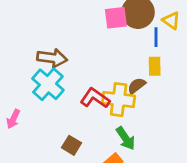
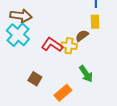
yellow cross: (119, 100) -> (69, 46), size x0.7
green arrow: (126, 138) -> (86, 74), moved

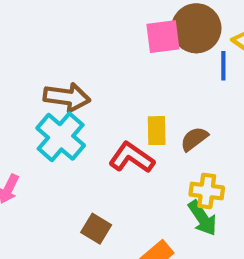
yellow rectangle: (95, 22) -> (157, 131), moved
yellow cross: (69, 46) -> (207, 191), moved

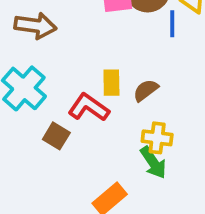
brown arrow: (67, 97) -> (35, 26), moved
brown square: (96, 229) -> (56, 136), moved

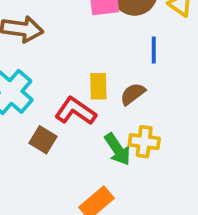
blue line: (172, 24) -> (154, 50), moved
green arrow: (153, 163) -> (117, 149), moved

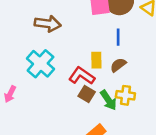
blue line: (154, 50) -> (118, 37), moved
brown square: (43, 140) -> (87, 94), moved

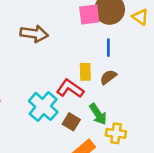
cyan cross: (40, 64) -> (43, 106), moved
brown square: (87, 94) -> (71, 122), moved
yellow cross: (125, 95) -> (116, 133), moved

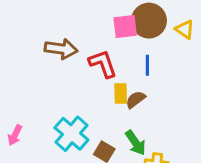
brown semicircle: (108, 77) -> (136, 99), moved
red L-shape: (70, 89) -> (103, 64), moved, turned 36

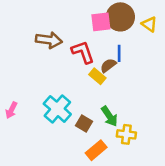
yellow rectangle: (121, 94) -> (97, 76), turned -49
brown semicircle: (136, 99) -> (108, 65), moved

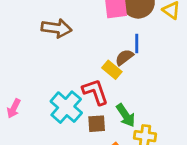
red L-shape: (83, 52) -> (95, 92), moved
brown square: (84, 124) -> (97, 124), turned -35

